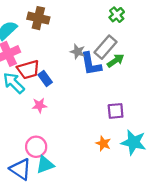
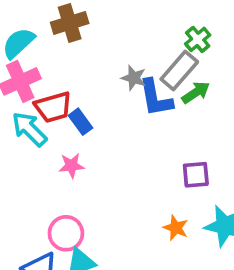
green cross: (117, 15) -> (198, 39), moved
brown cross: (38, 18) -> (70, 23), turned -30

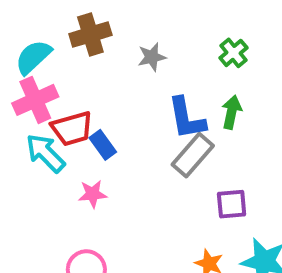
gray rectangle: (179, 71) -> (193, 155), moved
gray star: (134, 78) -> (152, 57), moved, turned -30
green arrow: (196, 92) -> (232, 112), turned -44

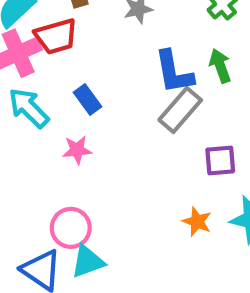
green arrow: (232, 112) -> (220, 66), turned -32
red trapezoid: (72, 129) -> (56, 36), moved

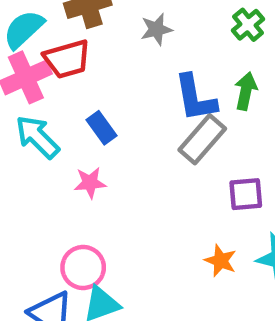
green arrow: (220, 66) -> (246, 91), turned 32

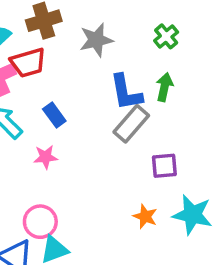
gray star: (156, 29) -> (96, 40), size x1.4

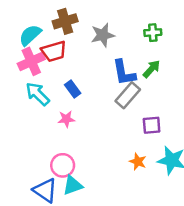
green cross: (166, 36) -> (153, 33), turned 36
green arrow: (164, 87) -> (152, 69), turned 30

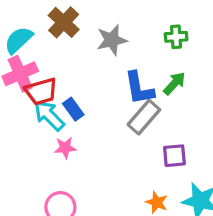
brown cross: (65, 21) -> (64, 22), turned -30
red trapezoid: (54, 51) -> (41, 91), moved
cyan arrow: (38, 94) -> (49, 116), moved

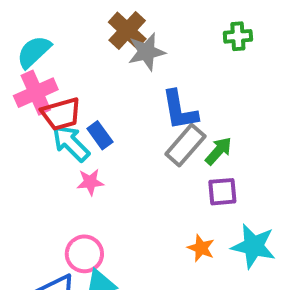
brown cross: (64, 22) -> (127, 30), moved
green cross: (176, 37) -> (238, 36), moved
green arrow: (174, 83) -> (218, 151), moved

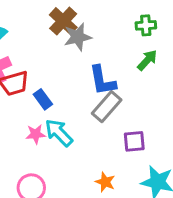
cyan arrow: (71, 143) -> (59, 133), moved
green arrow: (218, 151) -> (147, 60), moved
orange star: (201, 248) -> (105, 182), moved

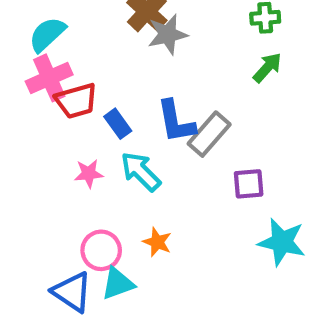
blue L-shape: (102, 80) -> (176, 122), moved
pink star: (36, 134) -> (89, 174), moved
orange star: (105, 182) -> (157, 242), moved

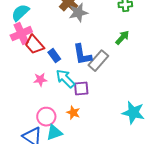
green arrow: (267, 68) -> (122, 38), moved
red trapezoid: (76, 101) -> (34, 45), turned 65
purple square: (249, 184) -> (81, 89), moved

